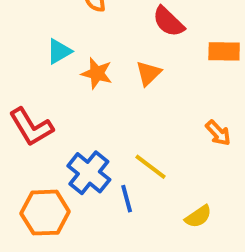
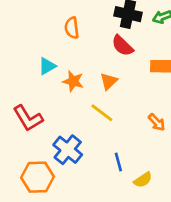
yellow line: (151, 167) -> (102, 113), moved
blue line: (127, 199) -> (118, 162), moved

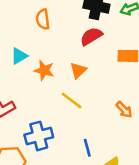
red semicircle: (122, 46) -> (91, 36), turned 105
blue cross: (68, 150) -> (39, 136), turned 36

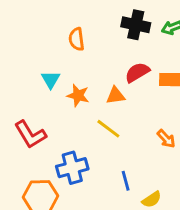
red semicircle: (91, 36) -> (137, 72), moved
cyan triangle: (19, 56) -> (51, 80), turned -30
orange triangle: (78, 70) -> (116, 95), turned 36

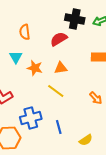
orange semicircle: (77, 39) -> (25, 32), moved
red semicircle: (137, 72) -> (59, 39), moved
blue line: (126, 181) -> (59, 127), moved

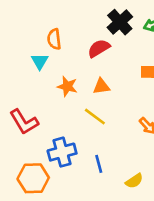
black cross: (75, 19) -> (120, 22), turned 36
cyan triangle: (16, 57) -> (40, 61), moved

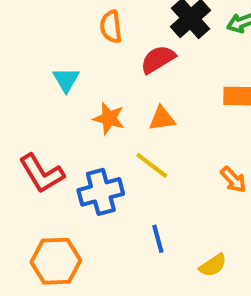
orange semicircle: (54, 39) -> (111, 27), moved
blue cross: (62, 152) -> (101, 192), moved

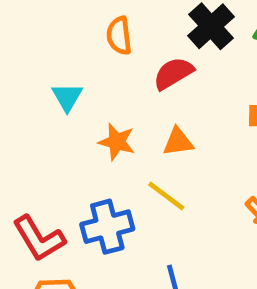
red L-shape: (42, 174) -> (39, 238), moved

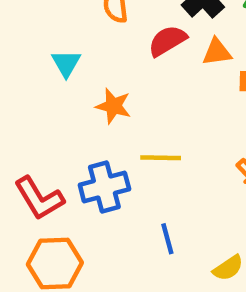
orange triangle: (178, 142) -> (217, 52), moved
yellow line: (166, 196) -> (161, 158), turned -36

